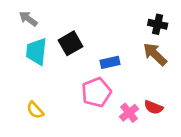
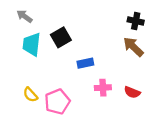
blue rectangle: (110, 62) -> (85, 63), moved
pink pentagon: (96, 92) -> (57, 102), moved
pink cross: (129, 113) -> (103, 88), moved, turned 35

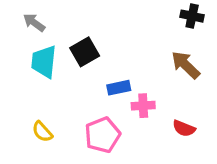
black cross: (136, 21) -> (192, 16), moved
pink cross: (103, 88) -> (143, 106), moved
pink pentagon: (57, 102) -> (102, 135), moved

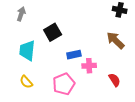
gray arrow: (34, 23) -> (21, 14), turned 72
cyan trapezoid: (44, 62) -> (27, 50), moved
red semicircle: (184, 128) -> (114, 80), turned -144

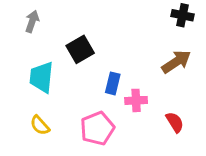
brown arrow: (116, 40) -> (176, 62), turned 102
blue rectangle: (74, 55) -> (113, 83), turned -64

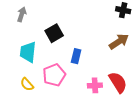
pink cross: (136, 100) -> (95, 85), moved
red semicircle: (175, 122) -> (118, 82), size x1.5
pink pentagon: (97, 128) -> (54, 75), moved

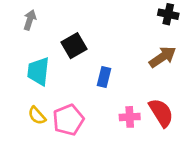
pink pentagon: (54, 75) -> (68, 120), moved

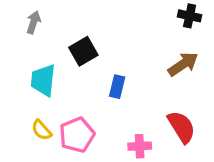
pink cross: (130, 117) -> (140, 146), moved

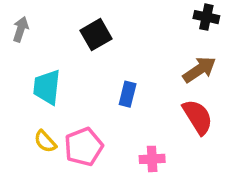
gray arrow: (34, 22) -> (21, 29), moved
black square: (83, 51) -> (96, 35), moved
red semicircle: (181, 127) -> (198, 117), moved

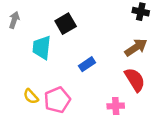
cyan trapezoid: (47, 87) -> (42, 47), moved
blue rectangle: (128, 94) -> (87, 64), turned 42
pink cross: (152, 159) -> (116, 106), moved

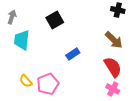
cyan trapezoid: (42, 47) -> (22, 40), moved
brown arrow: (136, 47) -> (114, 40), turned 78
pink cross: (116, 106) -> (113, 89), moved, turned 32

